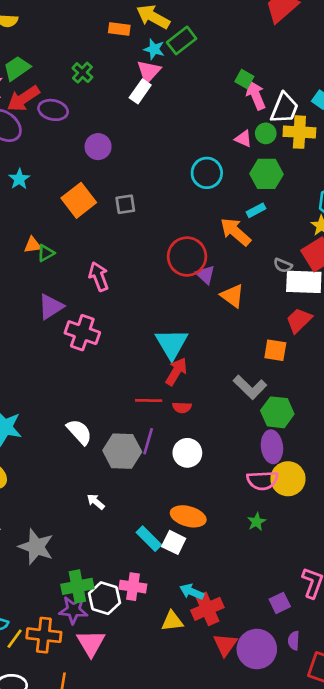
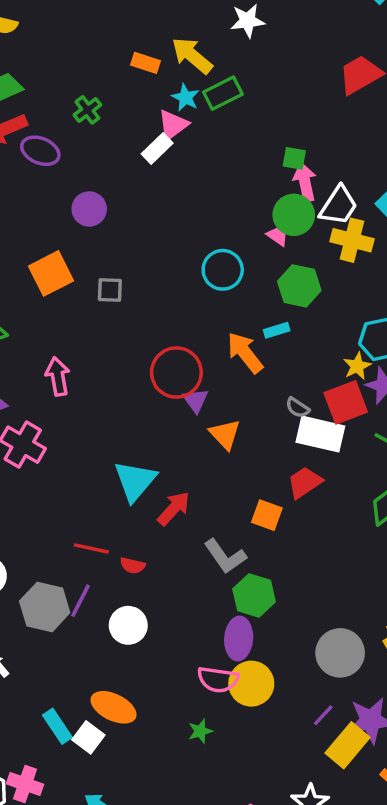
green square: (244, 79) -> (294, 158), turned -30
green circle: (266, 133) -> (294, 215), moved, size x1.5
red arrow: (176, 372) -> (174, 508), moved

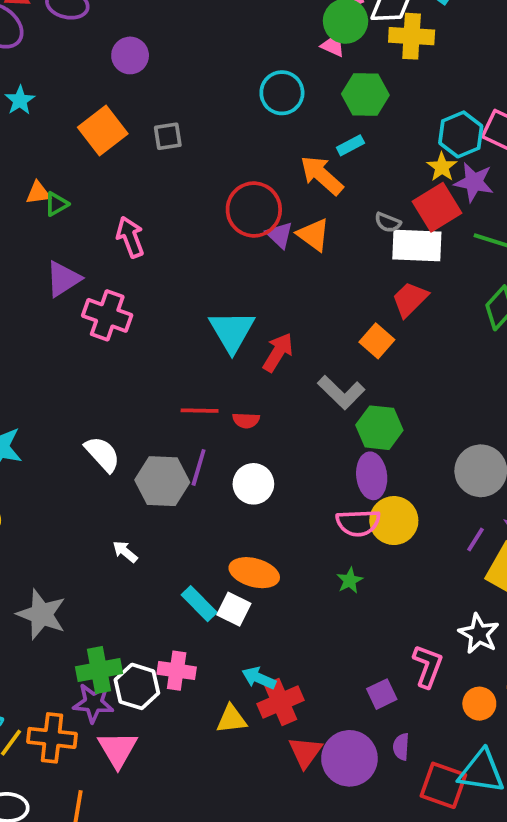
orange triangle: (225, 434) -> (313, 235), moved
orange square: (267, 515) -> (377, 341), turned 32

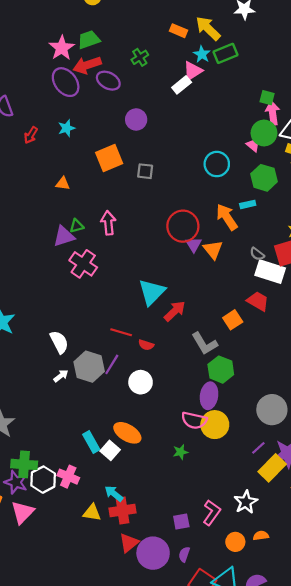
green triangle: (56, 204) -> (77, 226), moved
red trapezoid: (410, 299) -> (258, 301), turned 60
white arrow: (125, 552) -> (61, 376), moved, turned 88

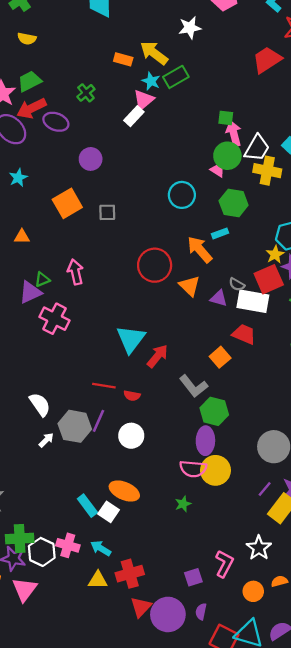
purple triangle: (194, 245) -> (219, 298), moved, turned -35
cyan arrow: (114, 493) -> (101, 548), moved

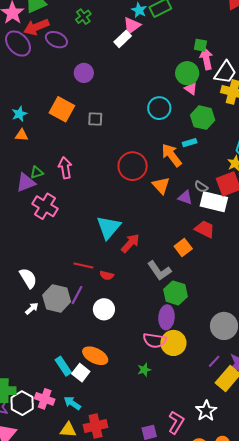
green circle: (227, 156) -> (187, 73), moved
cyan star: (18, 178) -> (19, 114), moved
orange square: (67, 203) -> (62, 109), turned -35

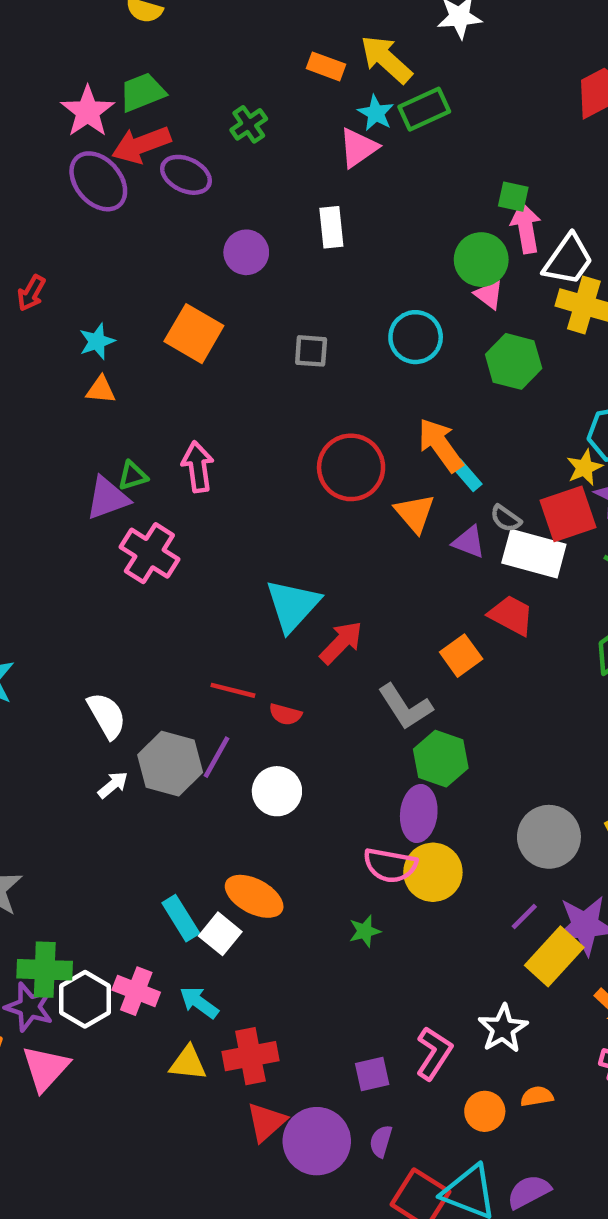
white rectangle: (123, 39) -> (331, 227), moved, turned -54
gray square: (95, 119) -> (311, 351), moved
cyan rectangle: (190, 143) -> (467, 475), moved, turned 64

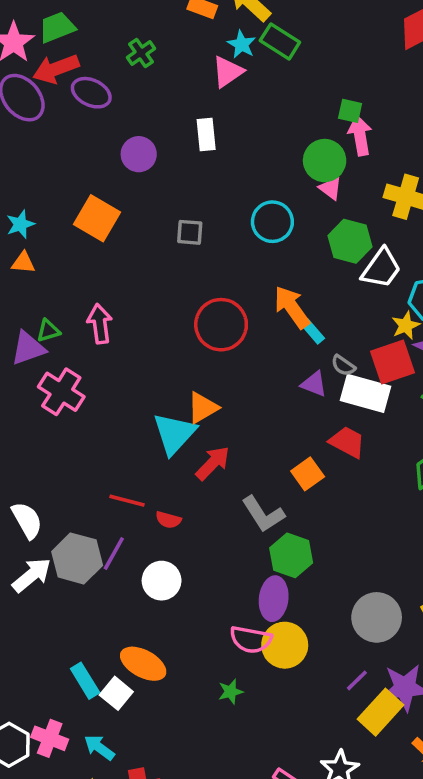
green rectangle: (424, 109) -> (280, 41), turned 57
white trapezoid: (568, 260) -> (381, 268), moved
orange triangle: (415, 513) -> (203, 408), moved, turned 40
white arrow: (113, 785) -> (32, 575), size x1.6

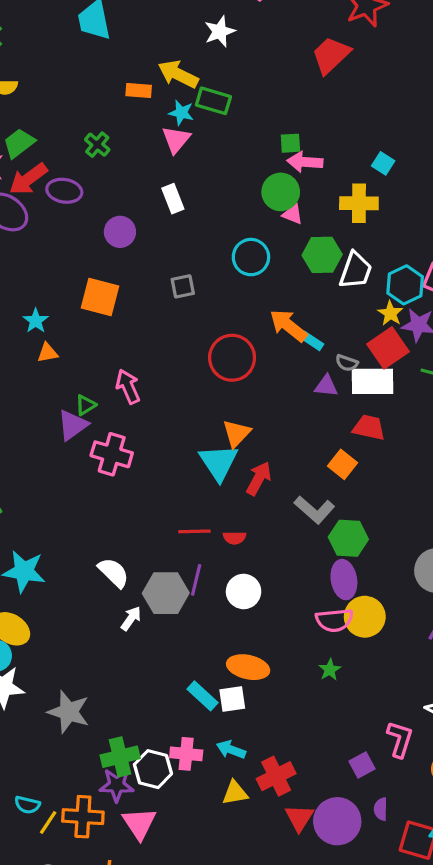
pink arrow: (360, 136) -> (305, 162), turned -60
white arrow: (32, 575) -> (131, 618), size x0.7
white square: (116, 693) -> (232, 699), turned -32

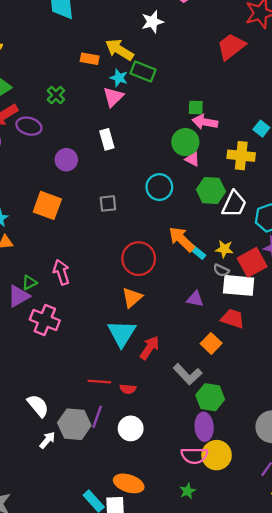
yellow star: (390, 313) -> (224, 249), moved, turned -30
purple triangle: (326, 386) -> (195, 299), moved
orange triangle: (237, 433) -> (132, 298), moved

